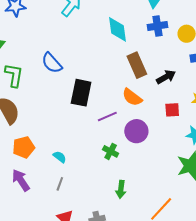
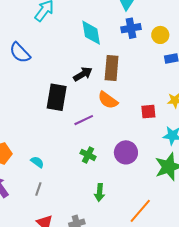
blue semicircle: (52, 63) -> (20, 53), moved
brown rectangle: (137, 65) -> (112, 68), turned 30
black arrow: (166, 77) -> (83, 74), moved
purple circle: (136, 131) -> (126, 152), moved

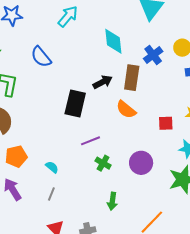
blue cross: (131, 28) -> (153, 55), moved, turned -30
purple line: (84, 120) -> (90, 141), moved

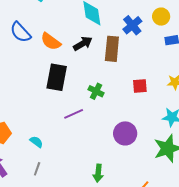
black arrow: (103, 82) -> (83, 44), moved
orange semicircle: (126, 110) -> (51, 41), moved
red square: (166, 123) -> (140, 86), moved
green cross: (103, 163) -> (96, 91), moved

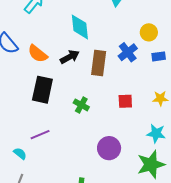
blue cross: (132, 25) -> (128, 52), moved
purple line: (74, 114) -> (40, 135), moved

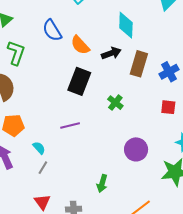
blue cross: (128, 52) -> (169, 72), moved
red square: (125, 101) -> (168, 107), moved
cyan semicircle: (20, 154) -> (39, 148), moved

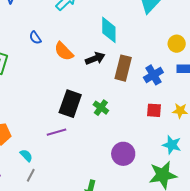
blue semicircle: (52, 30) -> (35, 38), size x0.6
black rectangle: (79, 81) -> (70, 104), moved

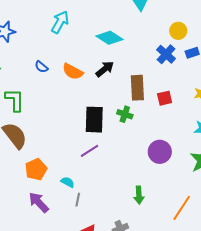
cyan diamond: (109, 30) -> (109, 38), turned -40
brown rectangle: (123, 68) -> (137, 88), moved
blue cross: (153, 75) -> (166, 54), moved
red square: (154, 110) -> (165, 98), moved

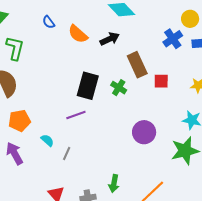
brown rectangle: (137, 88) -> (137, 65), turned -35
green arrow: (139, 195) -> (114, 183), moved
gray line: (78, 200) -> (67, 154), moved

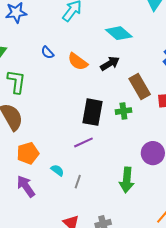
green cross: (119, 88) -> (123, 111), turned -35
green arrow: (114, 183) -> (127, 180), moved, size x1.4

